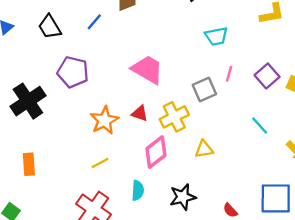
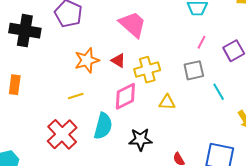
gray square: (204, 89) -> (194, 70), moved
black cross: (28, 101) -> (25, 31), turned 32
cyan semicircle: (138, 190) -> (103, 126), size x1.5

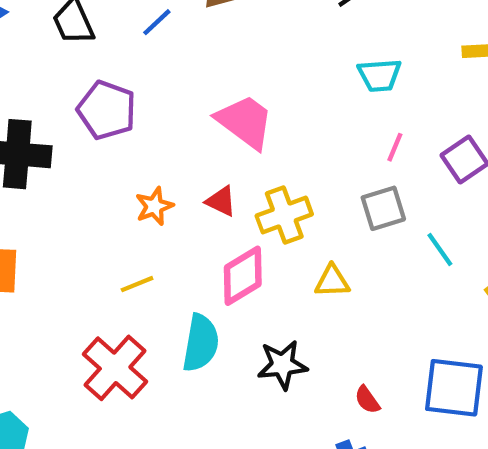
orange star: (87, 60) -> (154, 206), size x0.7

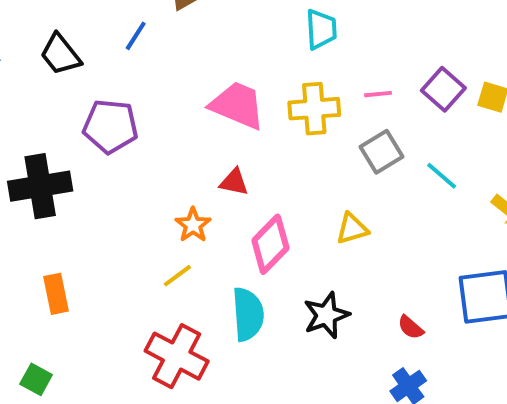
cyan trapezoid: (380, 75) -> (321, 29), moved, turned -75
pink line: (395, 147) -> (378, 94), turned 76
orange star: (154, 206) -> (193, 225), moved
yellow cross: (284, 215) -> (314, 109), moved, turned 30

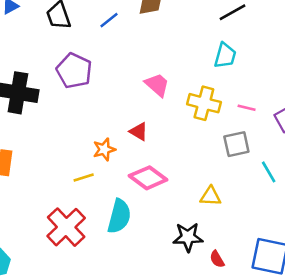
pink trapezoid: (237, 105) -> (157, 85), size x0.7
yellow triangle: (352, 229) -> (211, 196), moved
pink diamond: (270, 244) -> (148, 178), turned 63
black star: (326, 315) -> (188, 237), moved

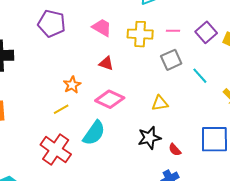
purple pentagon: (74, 71) -> (52, 24), moved
red triangle: (139, 132) -> (106, 63), moved
cyan semicircle: (119, 216) -> (94, 133), turned 32

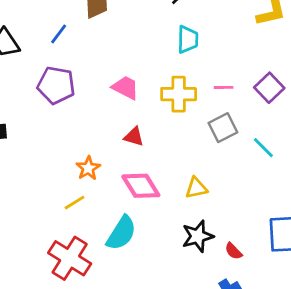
pink diamond: (110, 99) -> (141, 186), turned 36
yellow triangle: (160, 103) -> (196, 188), moved

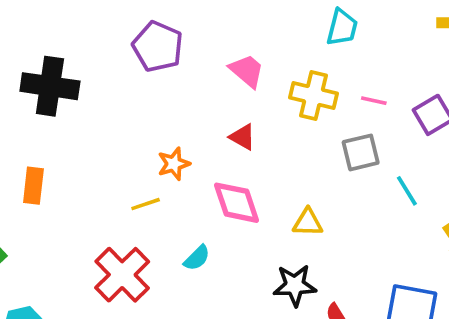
cyan semicircle: (121, 233) -> (197, 258), size x0.6

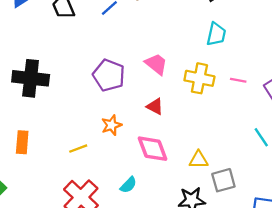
purple pentagon: (158, 47) -> (109, 75), moved
gray square: (361, 152) -> (223, 180), moved
yellow line: (146, 204) -> (78, 149), moved

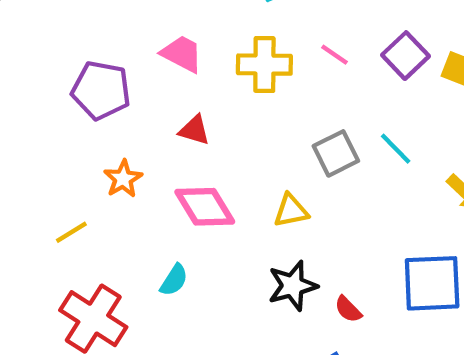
pink line: (238, 80) -> (335, 55), turned 35
gray square: (223, 180) -> (336, 153), moved

